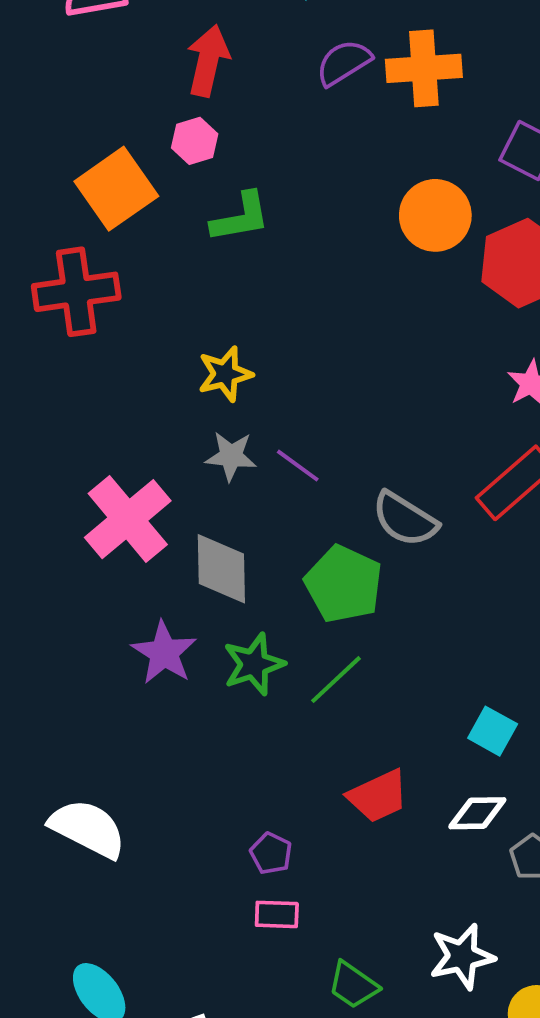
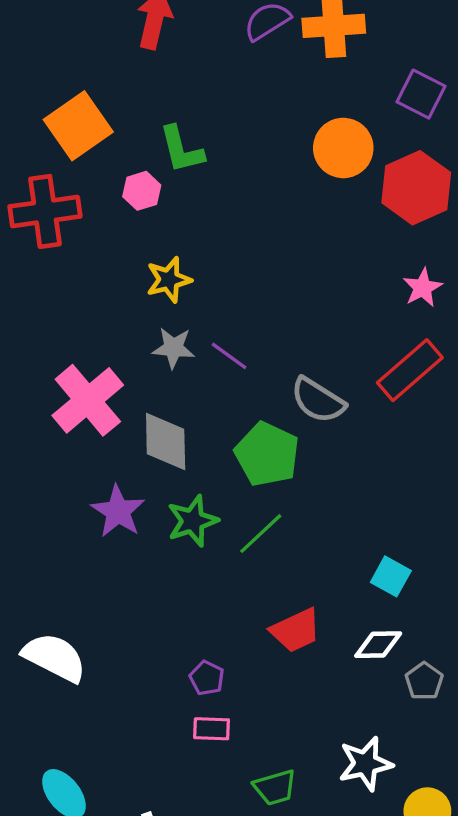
pink hexagon: (195, 141) -> (142, 191), moved
green L-shape: (240, 217) -> (181, 150), turned 86
green trapezoid: (353, 985) -> (275, 787), turned -51

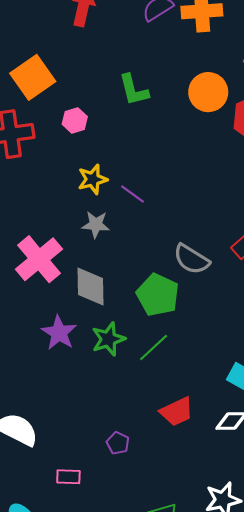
green L-shape: (181, 150) -> (134, 90), moved
purple line: (229, 356) -> (133, 194), moved
pink rectangle: (212, 729) -> (68, 477), moved

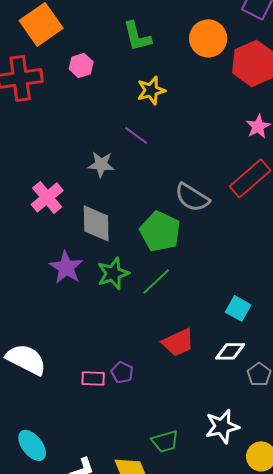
yellow star: (93, 179) -> (151, 90), moved
pink cross: (39, 259) -> (47, 197), size x0.7
pink rectangle: (68, 477) -> (93, 378), moved

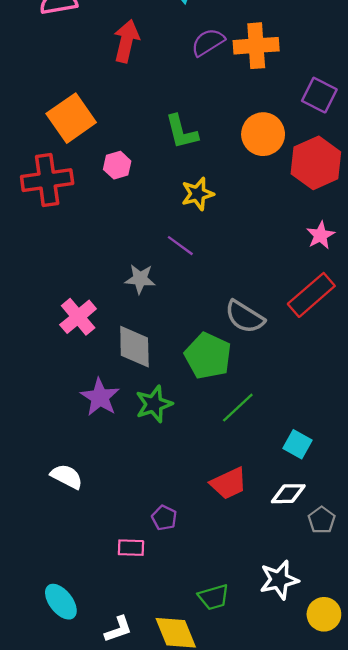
green line: (156, 281) -> (238, 408), moved
white semicircle: (26, 359) -> (67, 476), moved, size x0.7
pink rectangle: (93, 378) -> (131, 548), moved

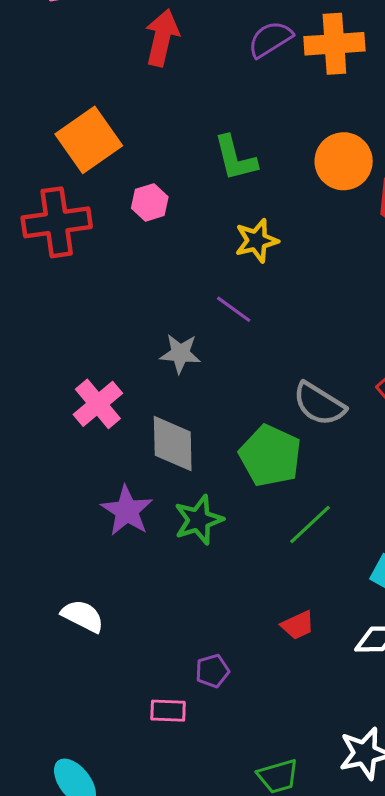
red trapezoid: (229, 483) -> (298, 625), size x0.7
purple pentagon: (164, 518) -> (212, 671), turned 30

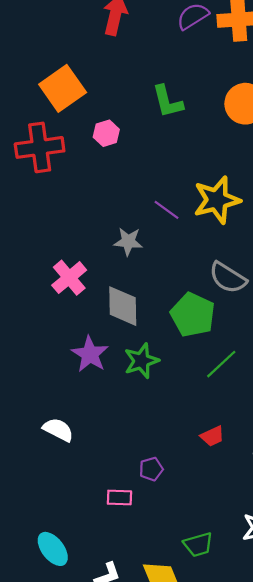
yellow star: (257, 241) -> (217, 200), moved, size x1.5

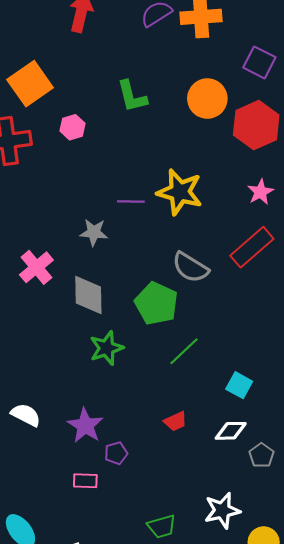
yellow star: (217, 200) -> (180, 192), turned 30
purple line: (167, 210) -> (131, 202), turned -35
purple star: (90, 354) -> (85, 426), moved

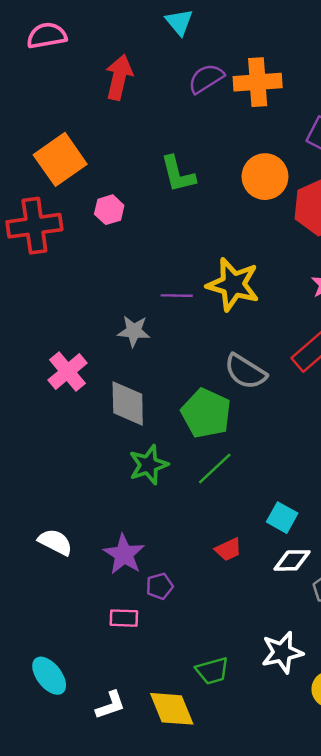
green line: (184, 351) -> (215, 468), moved
cyan square: (239, 385) -> (282, 518), moved

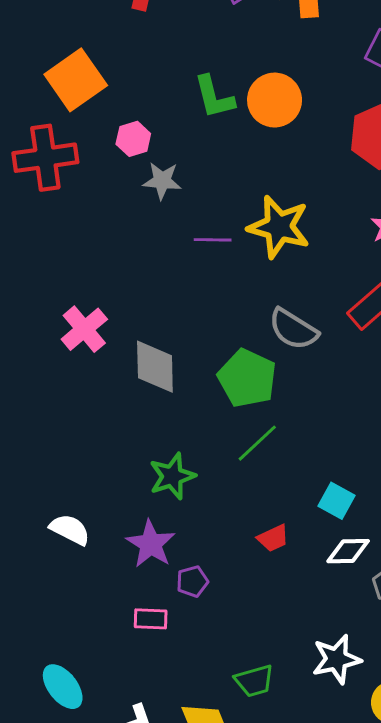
orange circle: (265, 177) -> (275, 100), moved
gray star: (134, 331) -> (162, 181), moved
green star: (148, 465) -> (172, 476), moved

